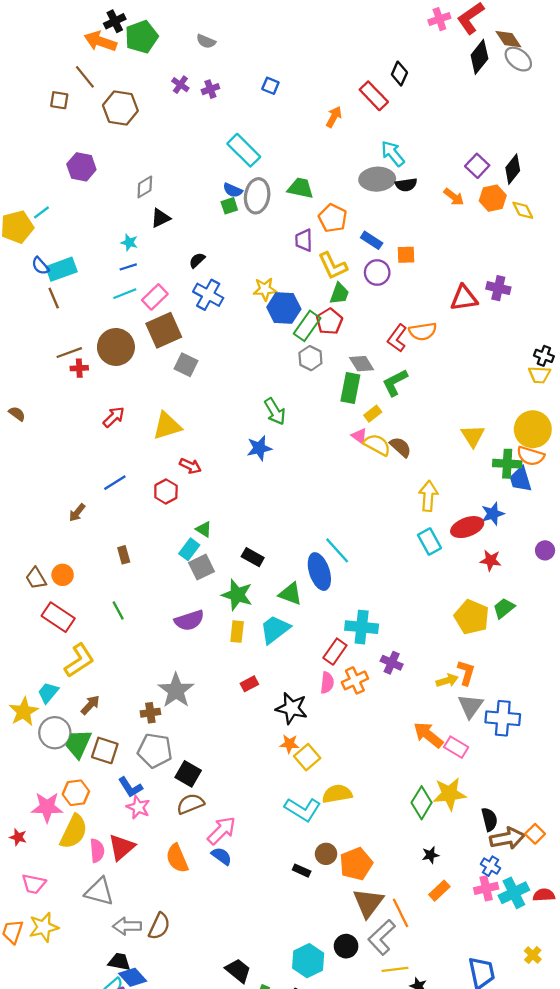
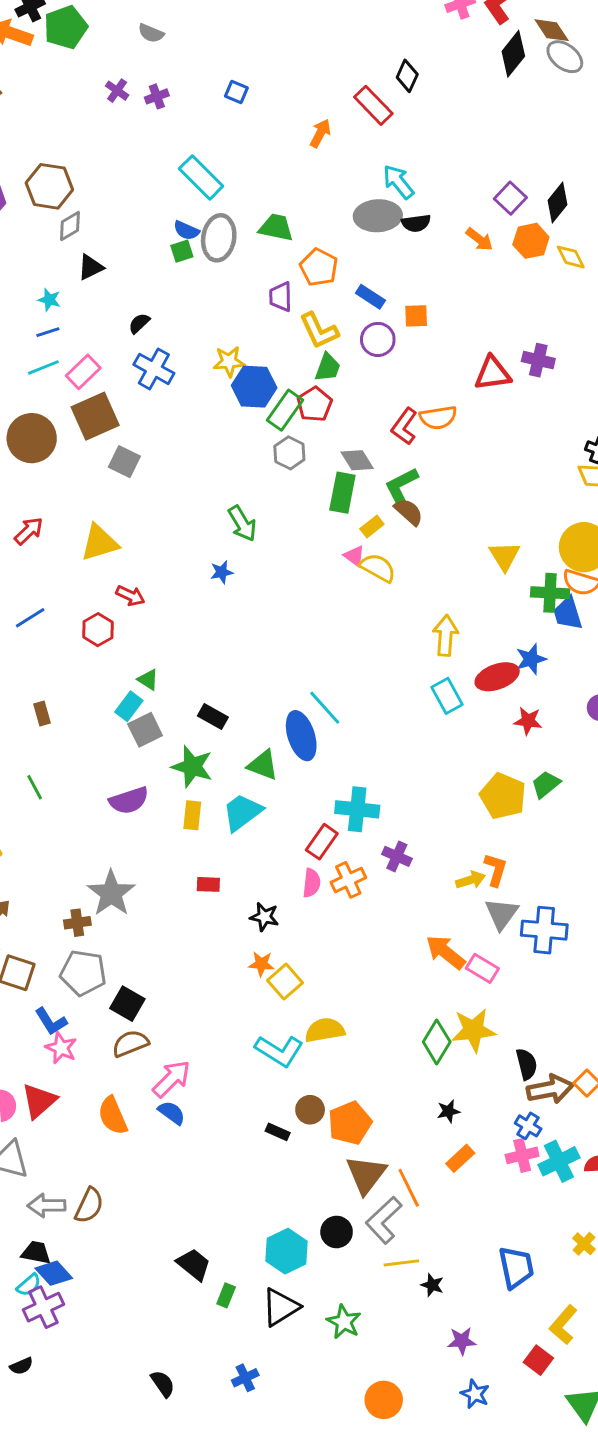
brown hexagon: (120, 108) -> (49, 186), moved
brown semicircle: (400, 447) -> (409, 512), moved
blue star: (259, 448) -> (222, 572), size x0.7
red rectangle: (249, 684) -> (208, 884), turned 30
black star: (292, 708) -> (264, 917), size x0.7

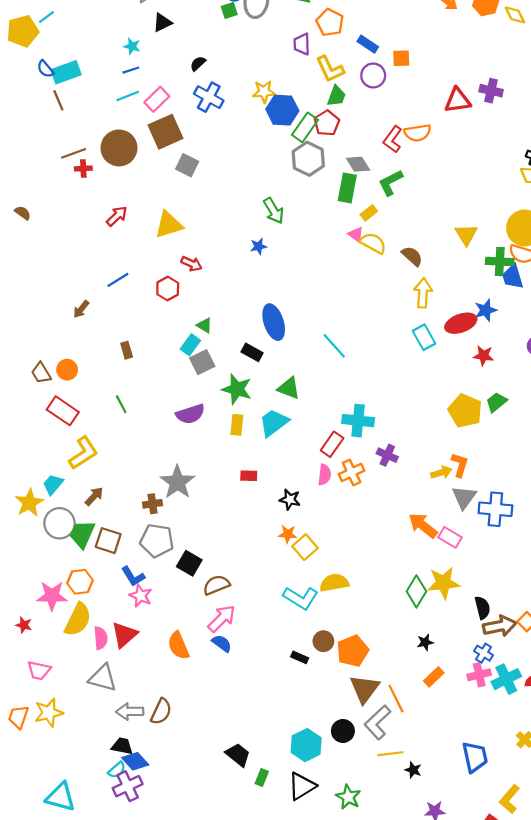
gray hexagon: (289, 453) -> (308, 159), size x1.4
brown semicircle: (409, 512) -> (412, 256), moved
blue ellipse: (301, 736) -> (274, 322), moved
brown semicircle: (130, 1043) -> (216, 585), moved

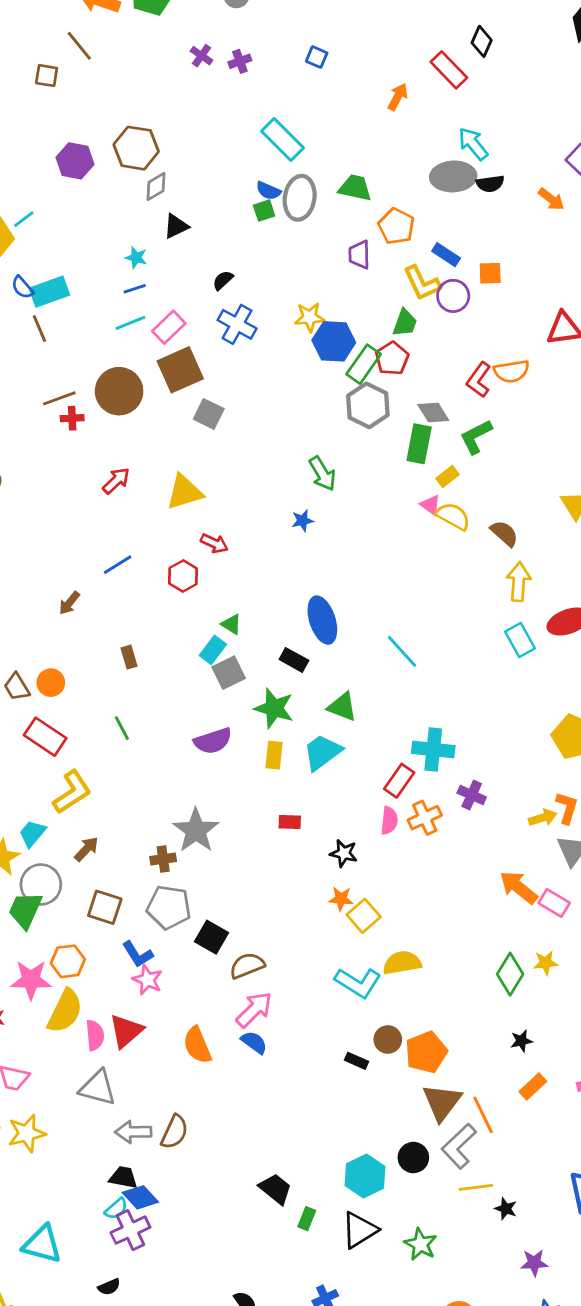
yellow L-shape: (330, 69) -> (422, 283), moved
green trapezoid: (82, 534) -> (25, 910), moved
yellow star: (443, 583) -> (546, 963), size x0.6

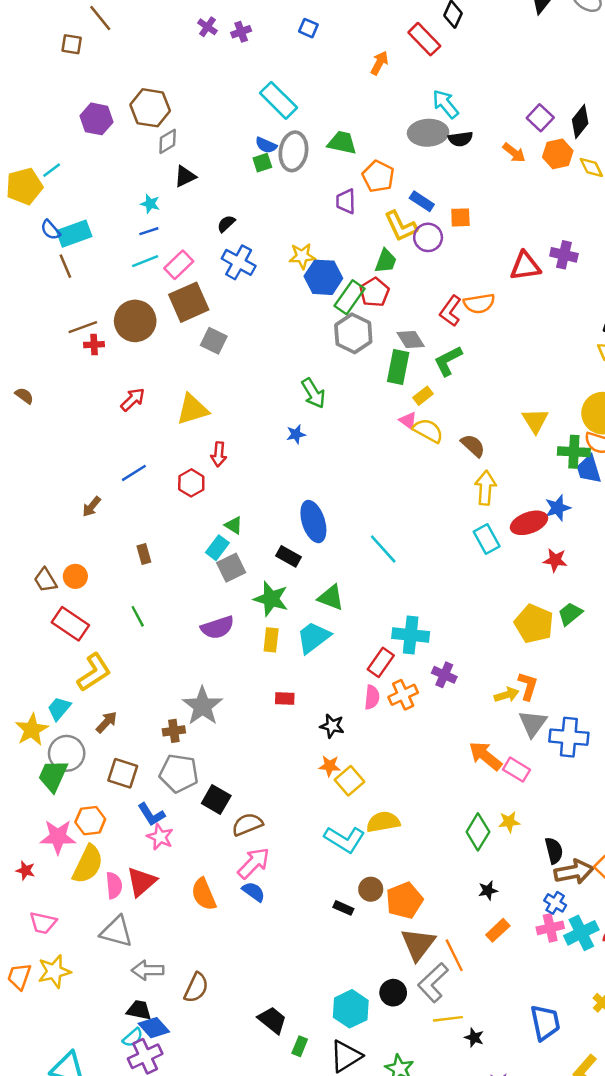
red arrow: (214, 543) -> (219, 454), turned 70
brown semicircle: (175, 1132) -> (196, 988), moved

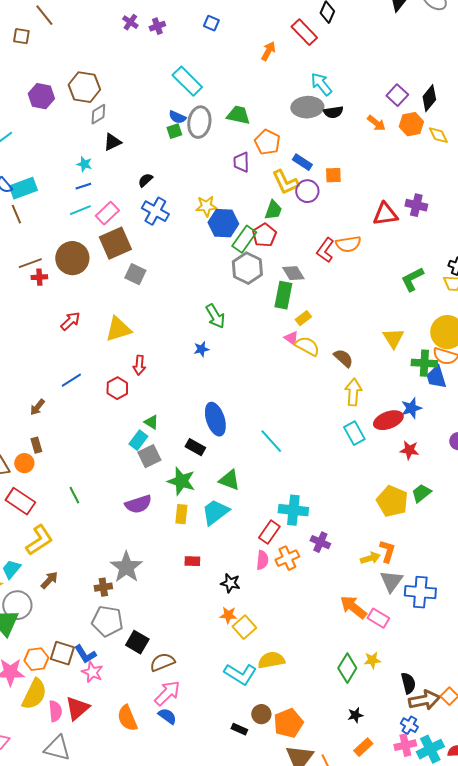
green L-shape: (448, 361) -> (412, 279), moved
brown rectangle: (144, 554) -> (36, 445), moved
brown square: (123, 773) -> (62, 653), moved

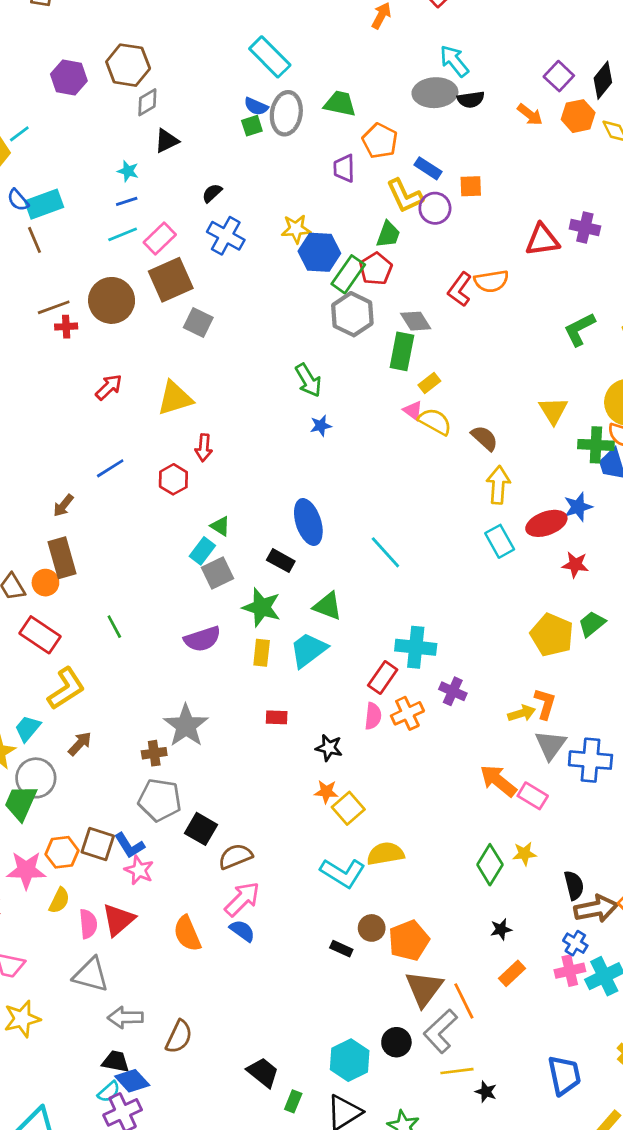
blue star: (201, 349) -> (321, 426), moved
brown rectangle: (36, 445) -> (62, 558), size x1.8
yellow semicircle: (34, 694) -> (59, 900), size x0.6

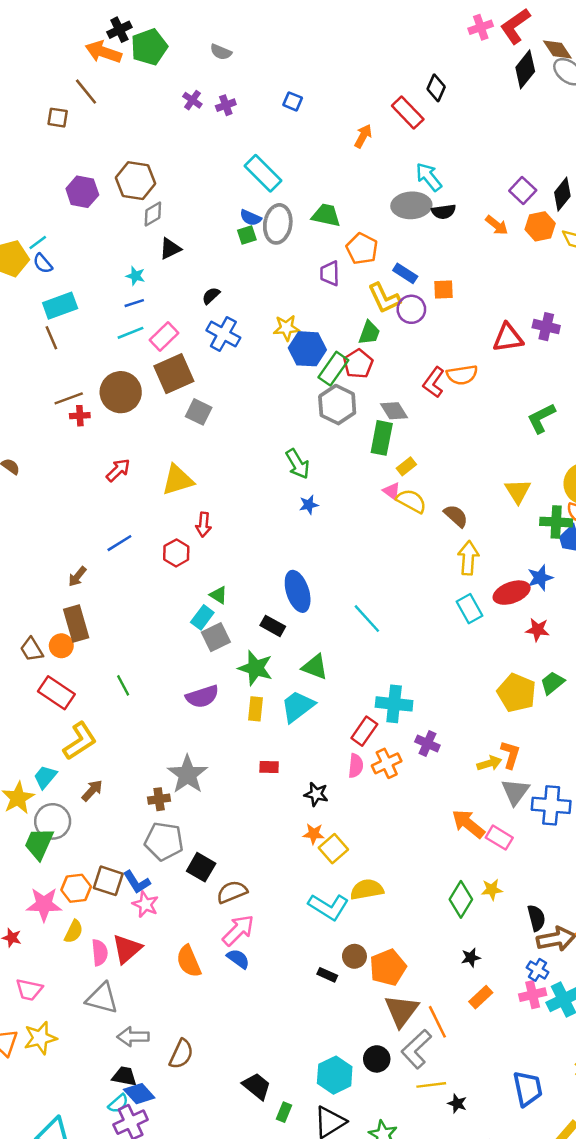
blue semicircle: (18, 200) -> (43, 264), moved

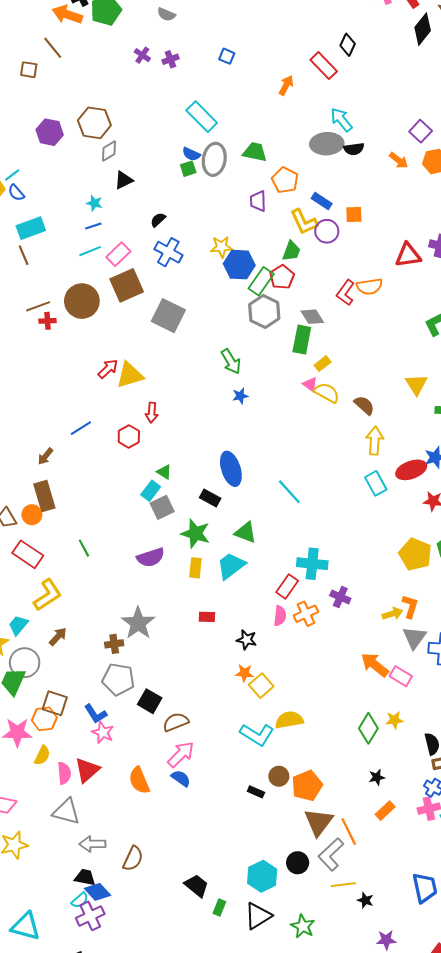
gray square: (199, 412) -> (168, 316), moved, size x1.5
red arrow: (118, 470) -> (108, 369), moved
brown square: (108, 881) -> (55, 703), moved

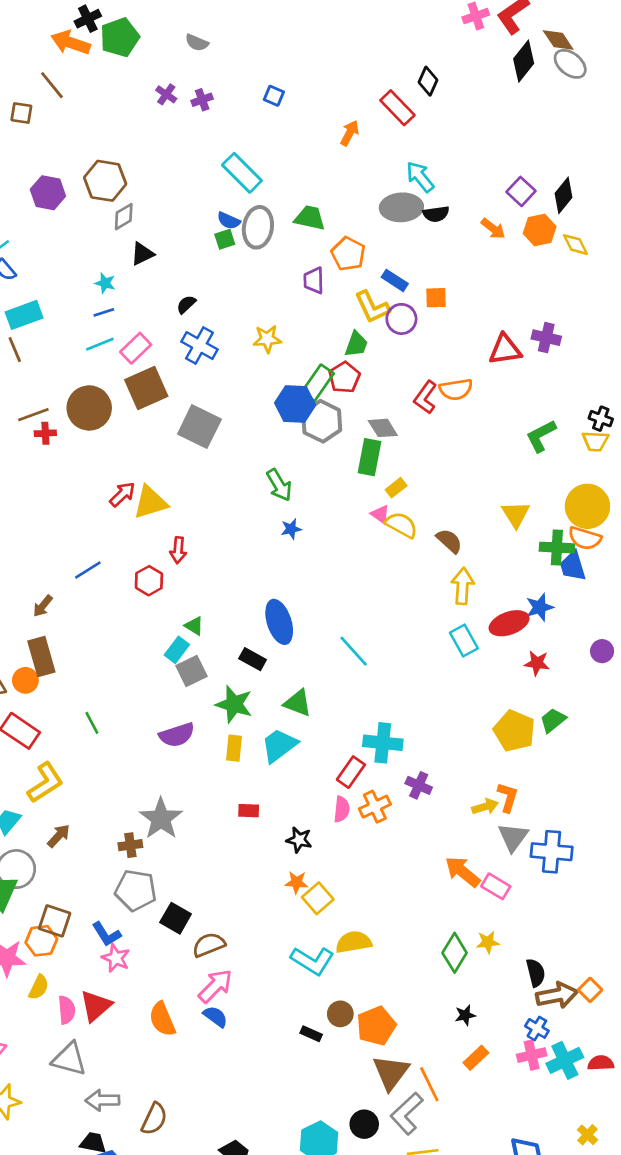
blue hexagon: (239, 265) -> (295, 404), moved

